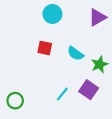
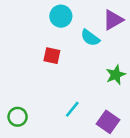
cyan semicircle: (75, 53) -> (90, 38), moved
purple square: (89, 90) -> (108, 122), moved

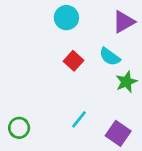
cyan semicircle: (90, 38) -> (110, 57), moved
red square: (52, 56) -> (73, 61), moved, turned 30

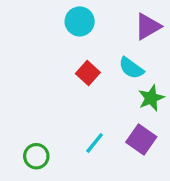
green circle: (19, 128) -> (36, 156), moved
purple square: (118, 133) -> (141, 140), moved

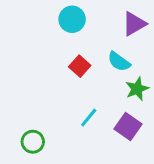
cyan line: (95, 143) -> (89, 118), moved

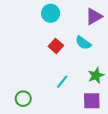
green star: (137, 89) -> (96, 75), moved
purple square: (128, 127) -> (92, 101), moved, turned -36

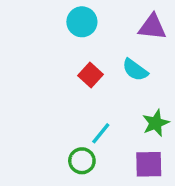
purple triangle: (94, 16) -> (152, 27), turned 36
green circle: (23, 99) -> (82, 161), moved

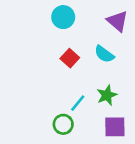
purple triangle: (152, 27) -> (117, 21), turned 35
green star: (156, 123) -> (107, 95), moved

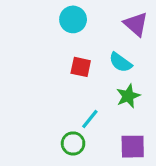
red square: (70, 58) -> (81, 67), turned -30
green star: (107, 95) -> (128, 96), moved

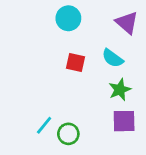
cyan line: (90, 119) -> (44, 125), moved
purple square: (133, 147) -> (124, 121), moved

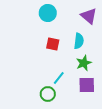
cyan semicircle: (113, 58) -> (79, 41), turned -119
cyan line: (44, 125) -> (59, 78), moved

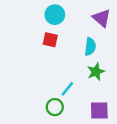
red square: (53, 44) -> (50, 40), moved
purple square: (87, 85) -> (99, 111), moved

